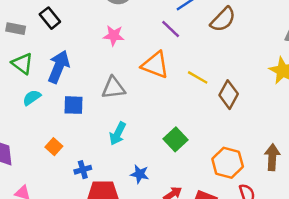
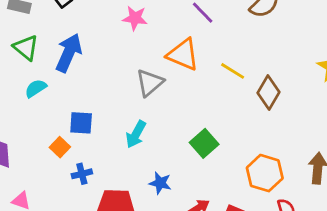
gray triangle: (113, 88) -> (150, 83), moved, turned -35
blue square: (74, 105) -> (81, 123), moved
blue cross: (83, 170) -> (82, 174), moved

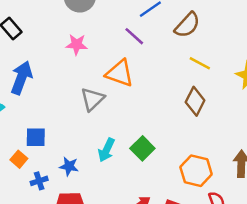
yellow line: (233, 71) -> (200, 63), moved
cyan arrow: (136, 134) -> (106, 150), moved
blue star: (160, 183) -> (69, 166), moved

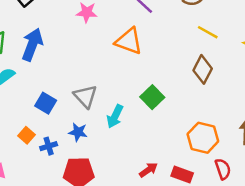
gray triangle: (93, 99) -> (85, 96), moved, turned -30
blue square: (36, 137) -> (46, 103), turned 30
green square: (142, 148) -> (152, 97), moved
orange square: (19, 159) -> (27, 135), moved

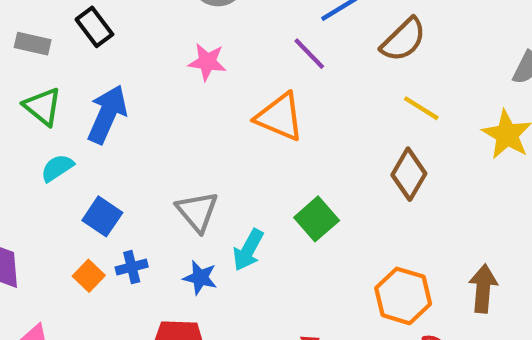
blue square: (46, 103) -> (102, 216), moved
blue star: (78, 132) -> (200, 278), moved
blue cross: (49, 146) -> (132, 267), moved

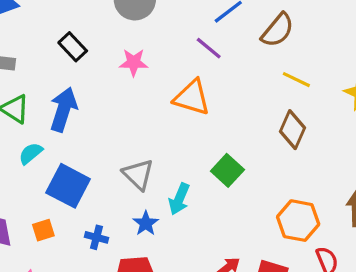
black rectangle: (94, 27) -> (73, 47), moved
blue square: (102, 216) -> (68, 186), size x1.5
blue cross: (132, 267) -> (96, 237), moved, turned 35
orange square: (89, 276) -> (43, 230), moved, turned 35
blue star: (200, 278) -> (146, 223), turned 30

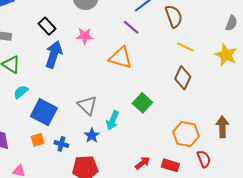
brown semicircle: (278, 30) -> (174, 16), turned -60
blue arrow: (63, 109) -> (54, 54), moved
orange square: (43, 230) -> (38, 140), moved

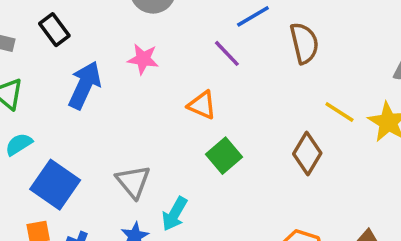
black rectangle: (47, 26) -> (54, 30), moved
yellow line: (185, 47) -> (339, 112), moved
orange triangle: (121, 58) -> (202, 105), size x0.7
green square: (142, 103) -> (224, 156), moved

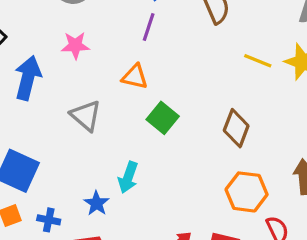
purple line: (227, 53) -> (149, 27), turned 72
brown diamond: (307, 153) -> (236, 128), moved
gray triangle: (133, 182) -> (86, 116), moved

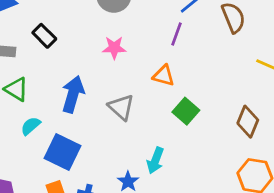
blue arrow: (28, 78) -> (73, 94), moved

